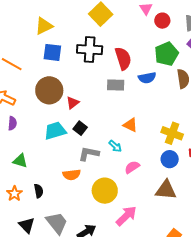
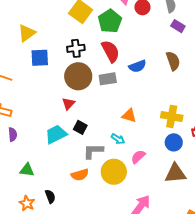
black cross: (90, 50) -> (76, 48), size x0.7
green pentagon: (166, 54) -> (110, 21), moved
brown circle: (49, 90) -> (78, 76), moved
yellow circle: (105, 191) -> (114, 172), moved

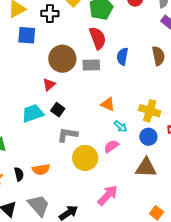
black cross: (76, 48) -> (50, 14), moved
blue semicircle: (137, 66) -> (122, 56), turned 114
cyan arrow: (118, 139) -> (121, 126), moved
orange semicircle: (80, 175) -> (41, 169), moved

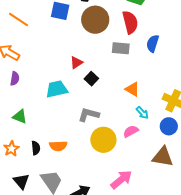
brown circle: (62, 59) -> (95, 20), moved
black square: (58, 110) -> (91, 79), moved

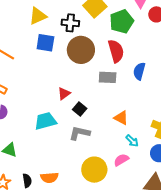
gray L-shape: (89, 115) -> (80, 133), moved

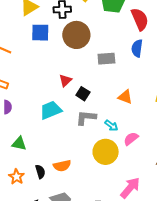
red semicircle: (116, 51) -> (140, 19), moved
cyan arrow: (132, 141) -> (111, 126), moved

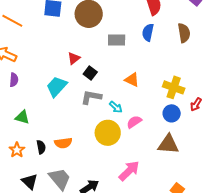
cyan trapezoid: (51, 110) -> (57, 87), turned -30

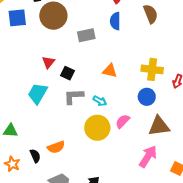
blue circle: (172, 113) -> (147, 97), moved
pink semicircle: (134, 122) -> (123, 121), moved
pink arrow: (129, 171) -> (148, 156), moved

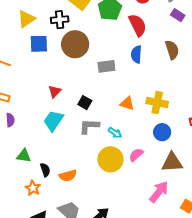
red triangle: (48, 62) -> (55, 91), moved
yellow cross: (152, 69) -> (157, 103), moved
black semicircle: (35, 156) -> (45, 170), moved
orange star: (12, 164) -> (33, 188), moved

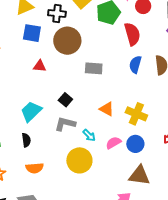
blue semicircle: (136, 54) -> (135, 65), moved
red triangle: (55, 91) -> (40, 66), moved, turned 40
pink semicircle: (136, 155) -> (113, 143), moved
black semicircle: (45, 170) -> (26, 140), moved

